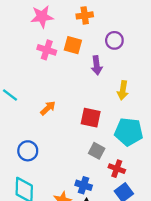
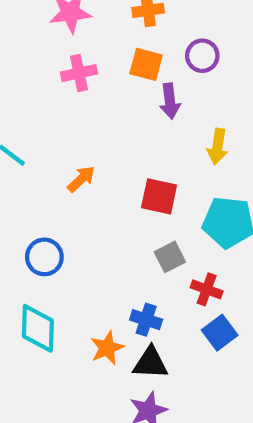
orange square: (73, 45) -> (146, 64), moved
pink cross: (47, 50) -> (79, 73), turned -30
gray square: (97, 151) -> (170, 257), turned 35

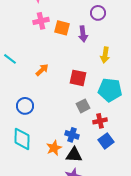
orange square: (146, 64) -> (62, 28), moved
red cross: (207, 289) -> (100, 121), turned -32

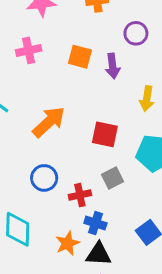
pink cross: (41, 21) -> (29, 50), moved
orange arrow: (42, 70) -> (49, 122), size x1.6
blue circle: (25, 106) -> (44, 178), moved
red cross: (100, 121) -> (80, 195), moved

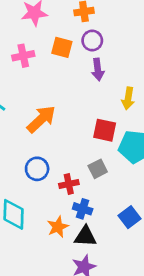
purple circle: (136, 33) -> (92, 41), moved
orange square: (80, 57) -> (62, 47), moved
red square: (105, 134) -> (105, 130), moved

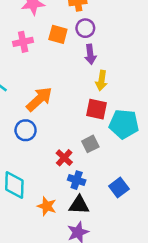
yellow arrow: (128, 98) -> (101, 80), moved
blue circle: (37, 169) -> (26, 130), moved
red cross: (69, 184) -> (64, 158), turned -35
orange star: (58, 227) -> (47, 206), moved, turned -30

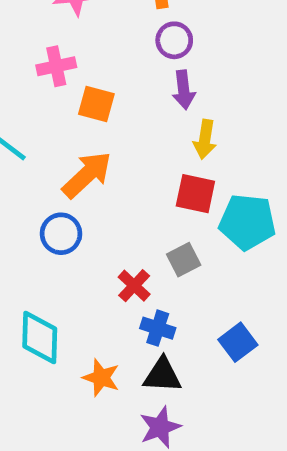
orange square: (58, 34) -> (96, 104), moved

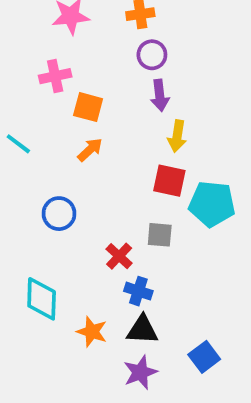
orange arrow: (87, 175) -> (90, 150), moved, size x0.6
gray square: (184, 260) -> (160, 235), turned 32
blue square: (238, 342) -> (204, 357), moved

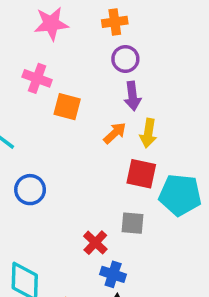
pink cross: (55, 76) -> (37, 78), turned 32
orange arrow: (90, 150) -> (115, 133), moved
blue circle: (59, 214) -> (30, 190), moved

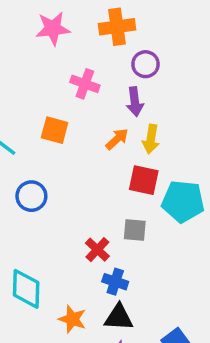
orange cross: (115, 22) -> (117, 27), size x1.4
purple circle: (125, 59) -> (146, 64), moved
pink cross: (37, 78) -> (85, 84), moved
orange square: (67, 107) -> (55, 130), moved

